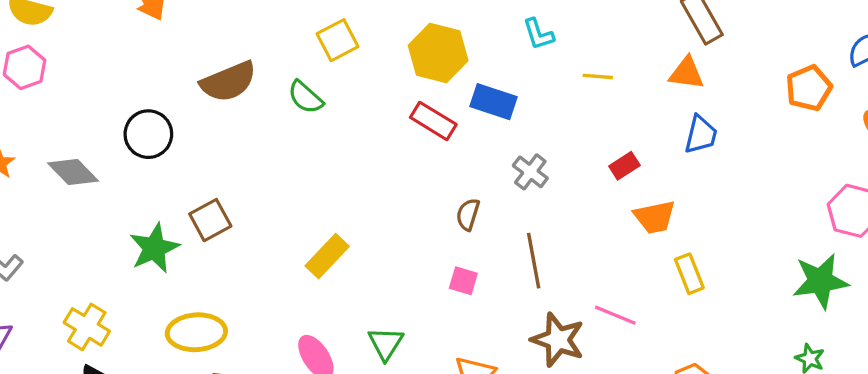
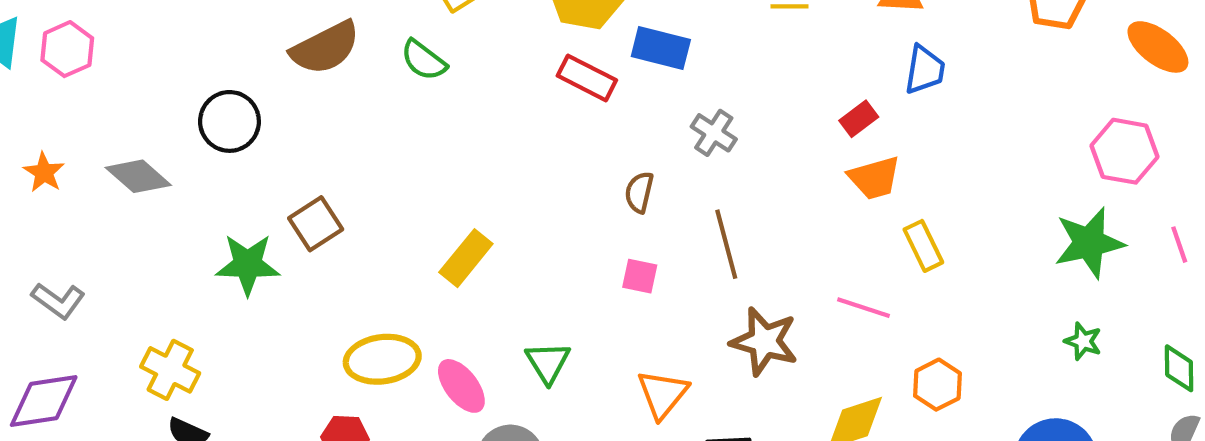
red rectangle: (624, 166) -> (859, 119), moved
green star: (154, 248) -> (248, 264), turned 30
pink line: (615, 315) -> (864, 308), moved
yellow ellipse: (196, 332) -> (382, 359), moved

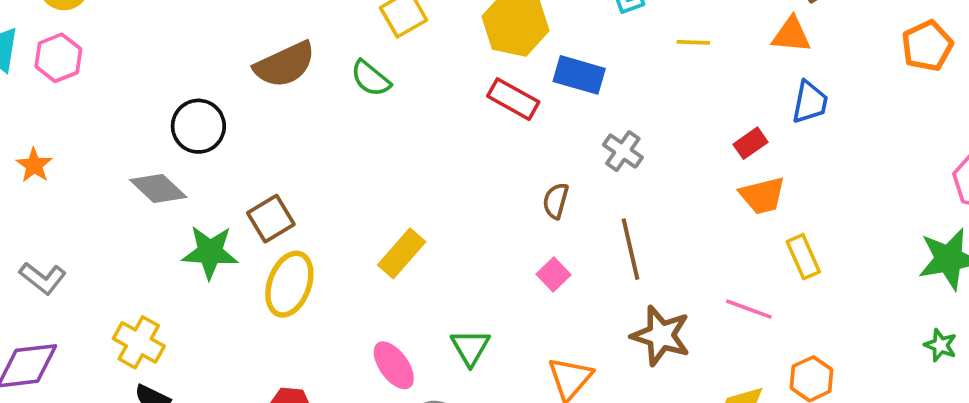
gray diamond: (138, 176) -> (158, 189), moved
pink square: (640, 276) -> (554, 274), turned 32
yellow ellipse: (382, 359) -> (289, 284), moved, turned -64

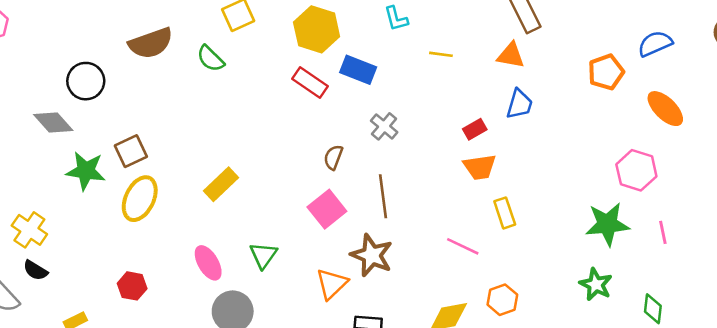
pink square: (554, 274) -> (327, 209), size x1.6
brown star: (661, 336) -> (372, 255), moved
green star: (940, 345) -> (596, 284), size x1.4

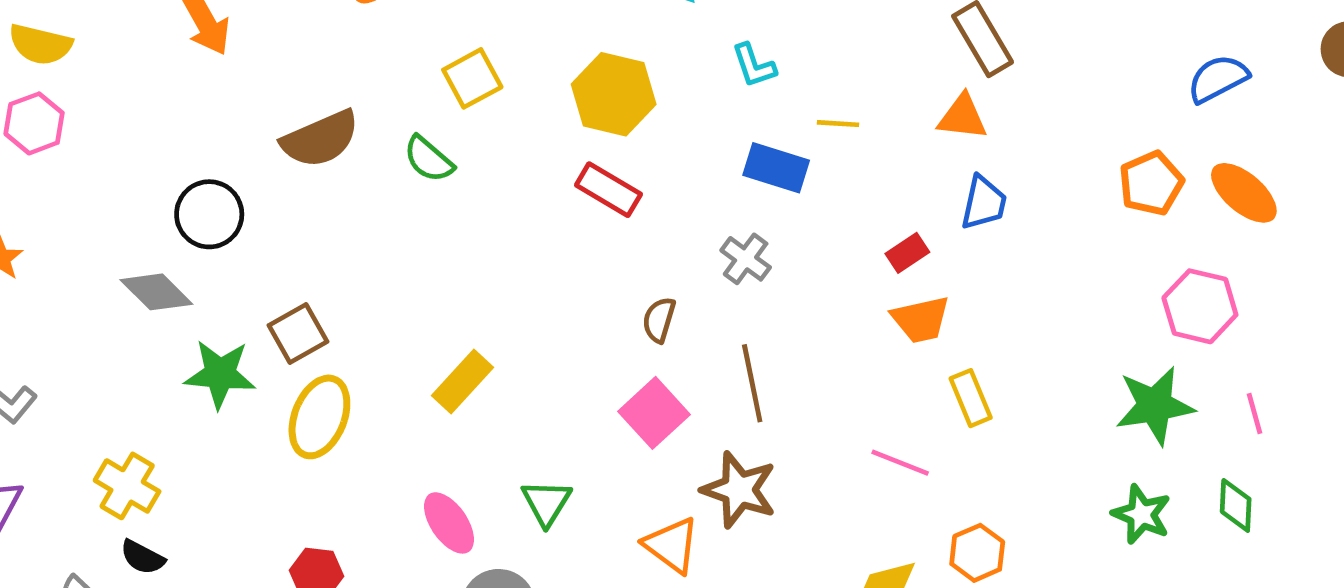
blue rectangle: (358, 70) -> (776, 168), moved
orange pentagon: (606, 72) -> (1151, 183), moved
orange triangle: (332, 284) -> (672, 545), turned -36
green diamond: (653, 309) -> (1236, 505), moved

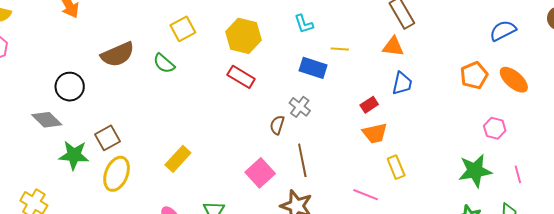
pink hexagon: (1200, 306) -> (495, 128), size x0.7
brown semicircle: (659, 320) -> (277, 125), moved

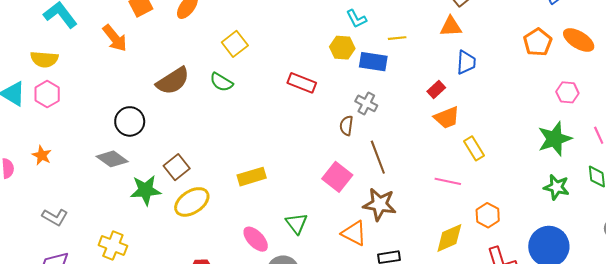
yellow hexagon: (244, 36) -> (342, 48), moved, size x0.7
yellow rectangle: (178, 159) -> (252, 177), turned 40
yellow ellipse: (117, 174) -> (192, 202), turned 44

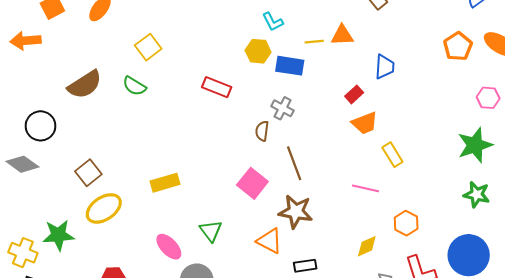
orange triangle: (451, 27) -> (342, 35), moved
orange arrow: (115, 38) -> (26, 41), turned 124
green star: (146, 190) -> (58, 235), moved
yellow diamond: (449, 238) -> (367, 246), size x0.7

